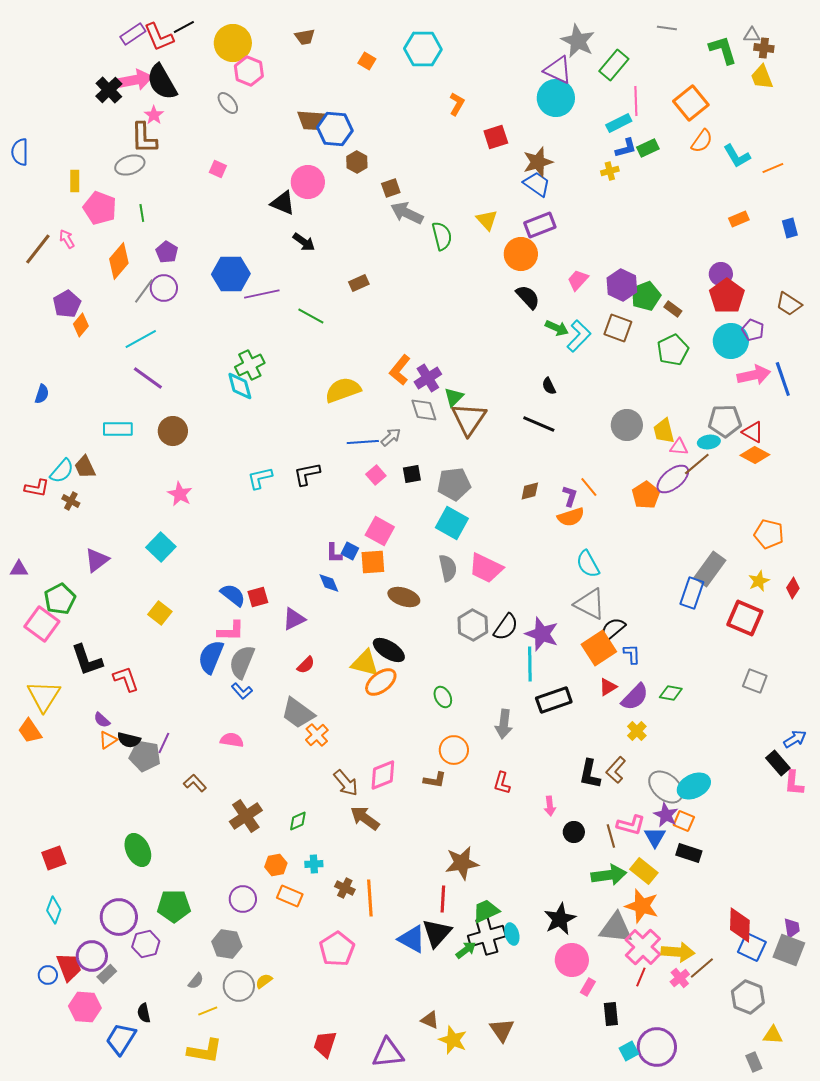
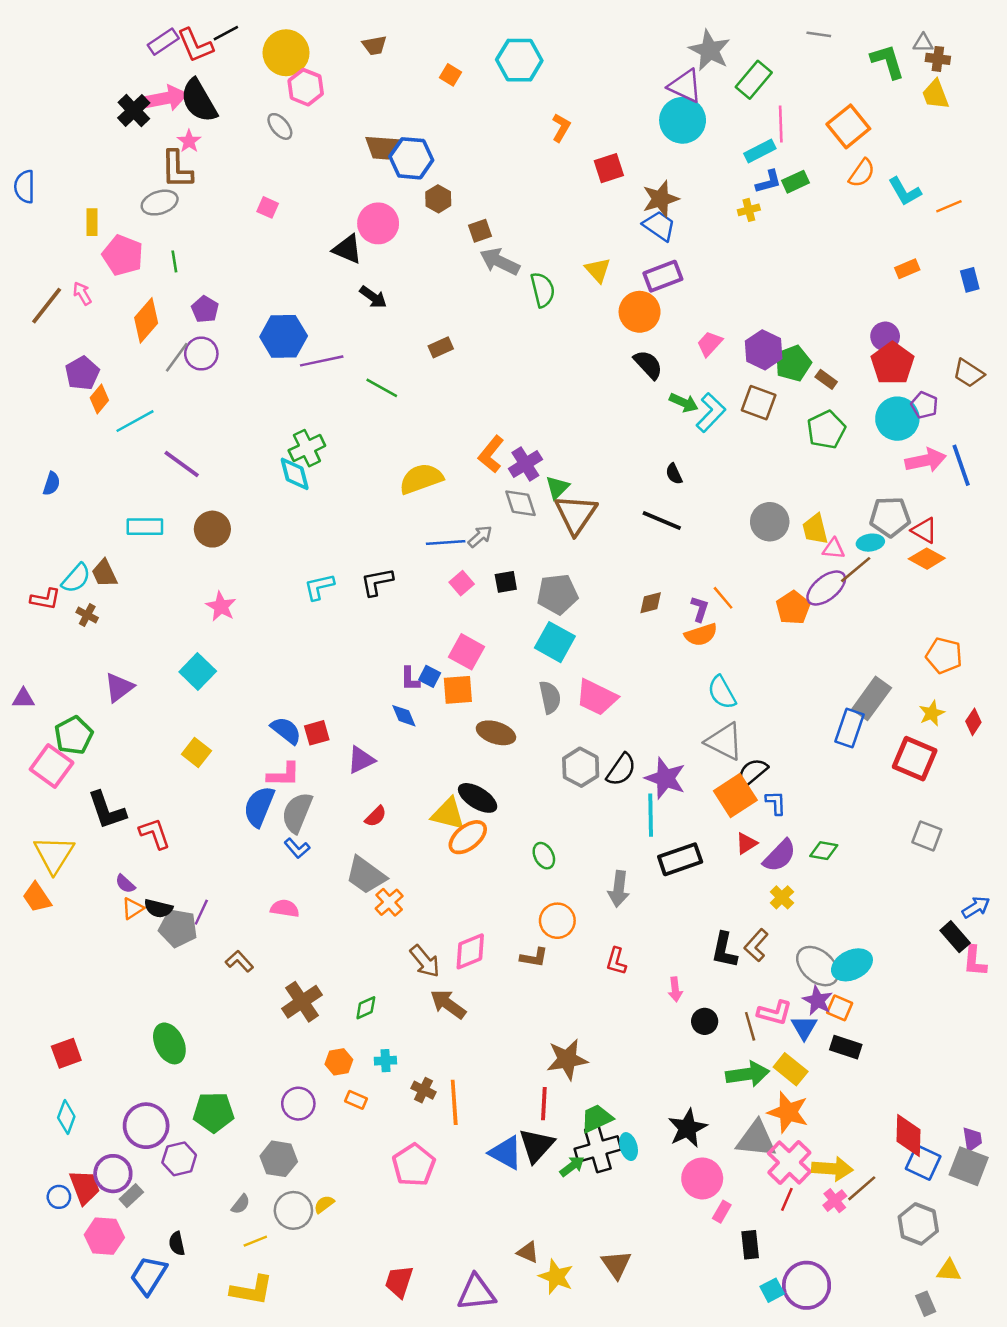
cyan line: (141, 339) -> (135, 421), moved
orange rectangle: (290, 896) -> (356, 1100), size x0.7

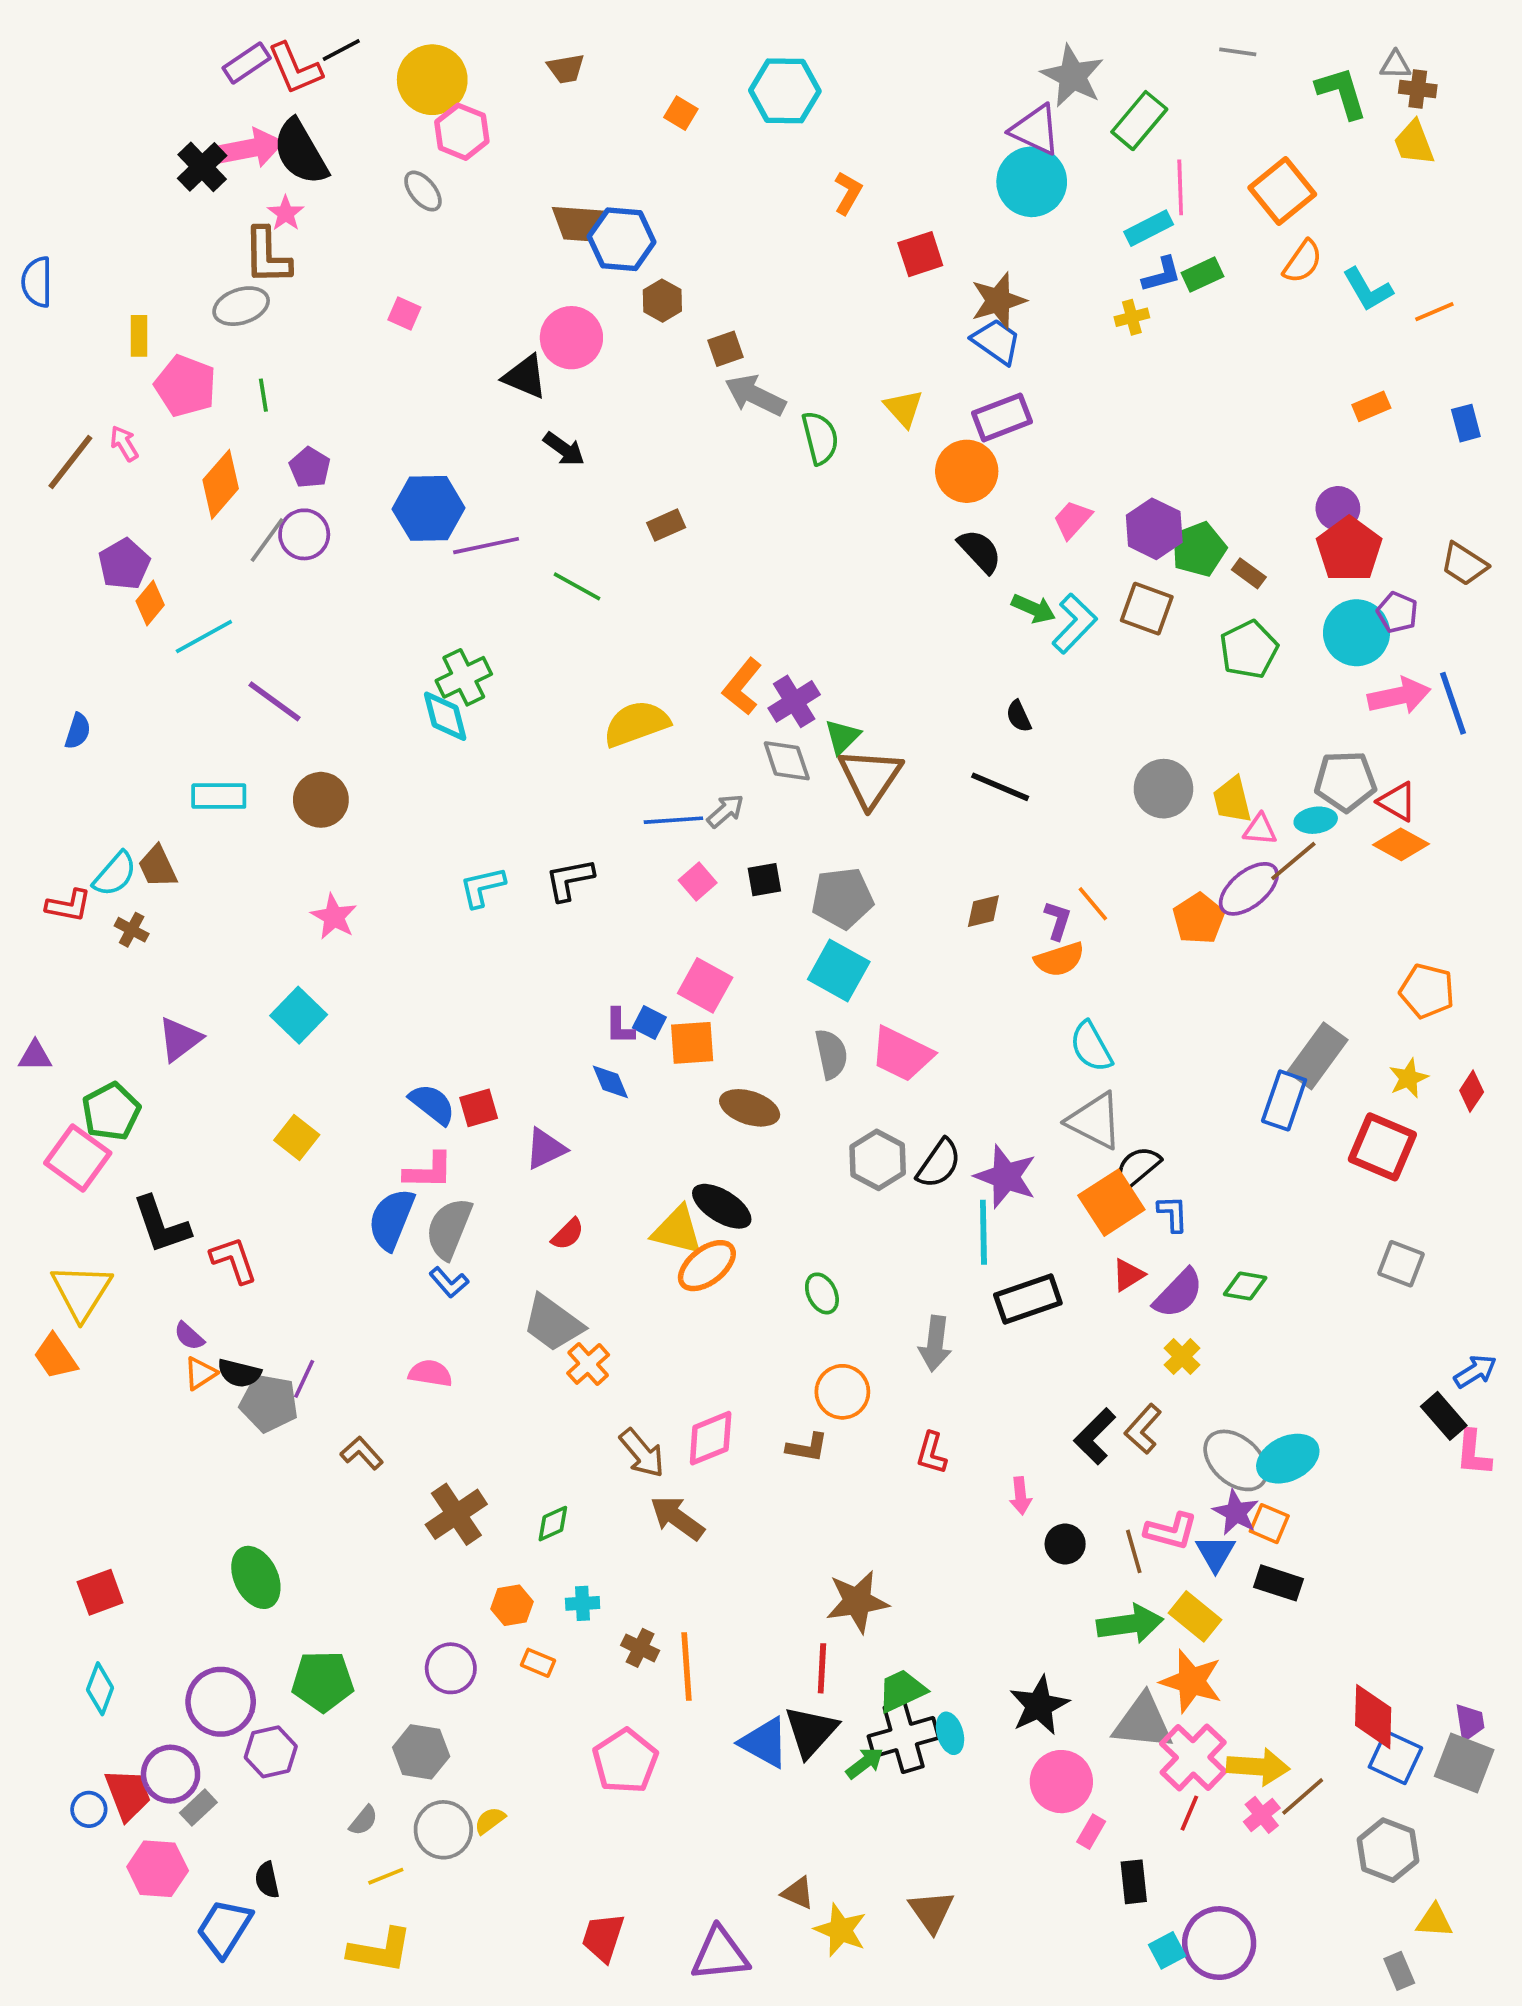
black L-shape: (724, 950) -> (1095, 1436), turned 33

